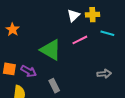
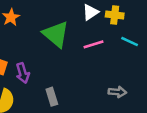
green triangle: (51, 50) -> (56, 34), moved
purple arrow: (29, 71) -> (23, 73), turned 35

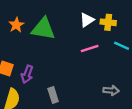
green triangle: (56, 34) -> (43, 29), moved, turned -30
purple arrow: (23, 73) -> (27, 74), turned 36

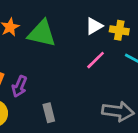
pink line: (90, 48) -> (96, 60), turned -30
gray arrow: (111, 90) -> (118, 111), size x1.6

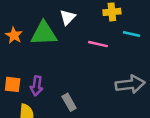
white triangle: (94, 26) -> (68, 17), moved
pink line: (96, 60) -> (98, 44), turned 72

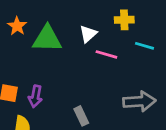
white triangle: (68, 17) -> (88, 34), moved
orange star: (14, 35) -> (17, 26), moved
gray rectangle: (69, 102) -> (81, 116), moved

